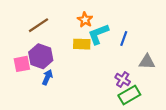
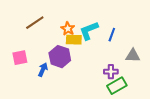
orange star: (85, 20) -> (68, 29), moved
purple hexagon: (41, 56) -> (60, 57), moved
purple cross: (123, 79) -> (111, 72), turned -32

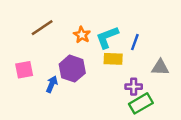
yellow rectangle: (74, 40) -> (113, 59), moved

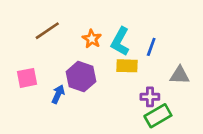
cyan L-shape: (107, 37) -> (120, 41), turned -40

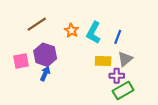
yellow rectangle: (127, 66) -> (103, 61), moved
gray triangle: (180, 75) -> (125, 59), moved, turned -42
purple hexagon: (81, 77) -> (45, 55), moved

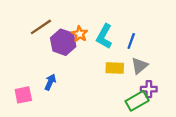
purple hexagon: (45, 55) -> (63, 42), moved
pink square: (21, 61) -> (23, 95), moved
purple cross: (117, 76) -> (149, 89), moved

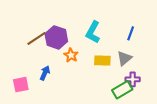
brown line: (41, 27) -> (36, 39), moved
orange star: (80, 34) -> (71, 55), moved
blue line: (131, 41) -> (131, 33), moved

